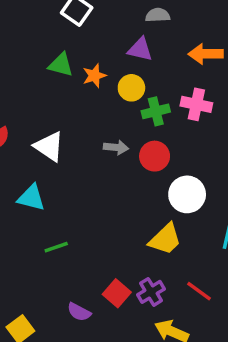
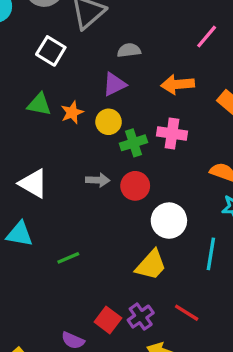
purple triangle: (140, 49) -> (114, 84), turned -35
green line: (56, 247) -> (68, 258), moved

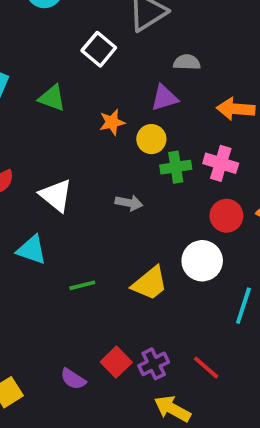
green triangle: (39, 104) -> (52, 98), moved
red circle: (135, 186) -> (226, 216), moved
yellow trapezoid: (151, 265) -> (150, 283), moved

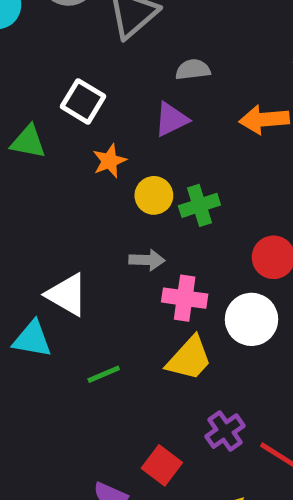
white square: (99, 49) -> (83, 101), moved
yellow circle: (151, 139) -> (154, 195), moved
pink cross: (221, 163) -> (185, 298), moved
white triangle: (56, 195) -> (67, 295), moved
purple cross: (154, 364) -> (225, 431), moved

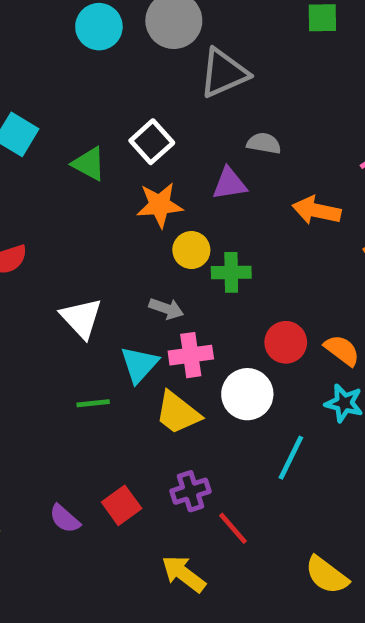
orange star: (109, 161) -> (160, 205), size x1.4
pink cross: (185, 298) -> (191, 355), turned -33
cyan triangle: (32, 339) -> (139, 364), moved, turned 45
yellow trapezoid: (189, 358) -> (178, 413), turned 69

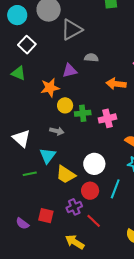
white square: (152, 142) -> (27, 45), moved
purple triangle: (229, 184) -> (70, 71), moved
red circle: (286, 342) -> (90, 191), moved
pink cross: (191, 355) -> (107, 118), moved
red square: (122, 505) -> (46, 216), turned -35

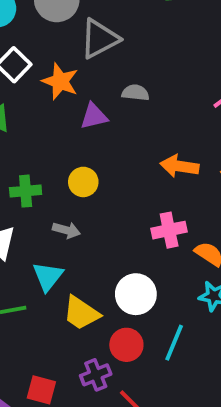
orange arrow: (116, 84) -> (179, 166), moved
orange star: (50, 88) -> (60, 81), moved, turned 30
green cross: (83, 113) -> (26, 191), moved
pink cross: (107, 118) -> (169, 230), moved

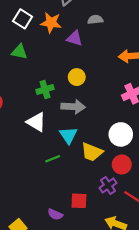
purple triangle: (94, 116) -> (75, 38), turned 42
gray arrow: (66, 230) -> (73, 107), size x1.5

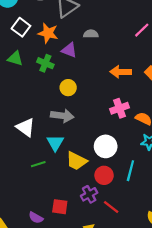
green cross: (45, 89) -> (45, 63), moved, turned 35

